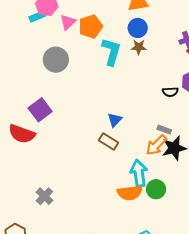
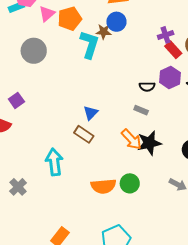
brown star: (139, 47) -> (104, 32), moved
purple square: (40, 110) -> (16, 100), size x0.7
gray rectangle: (164, 130) -> (141, 110), moved
orange arrow: (156, 145) -> (131, 139), turned -90
cyan arrow: (139, 173) -> (54, 162), moved

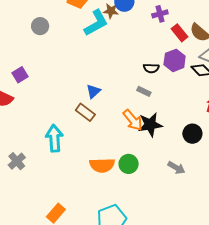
purple cross: (166, 35) -> (160, 14), moved
cyan L-shape: (89, 44) -> (96, 23), turned 40
gray circle: (34, 51) -> (40, 26), size x0.7

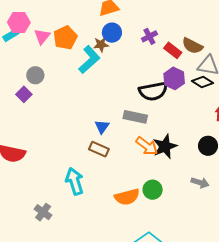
black semicircle: (151, 68) -> (153, 91), size x1.8
purple square: (20, 75) -> (24, 94), moved
gray rectangle: (144, 91) -> (135, 117), moved, size x1.6

